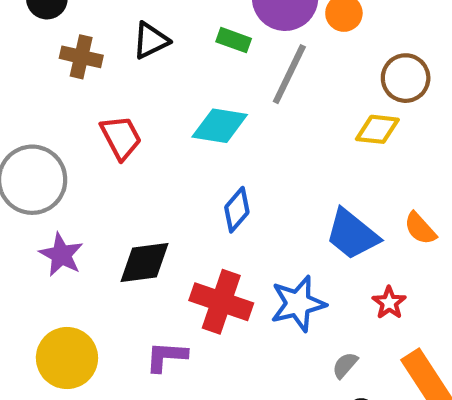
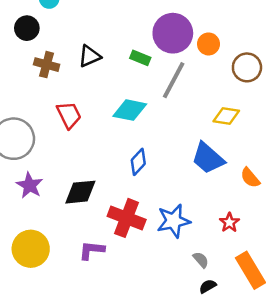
brown circle: (406, 78) -> (247, 67), moved
blue trapezoid: (352, 234) -> (208, 158), moved
gray semicircle: (345, 365) -> (201, 260), turned 96

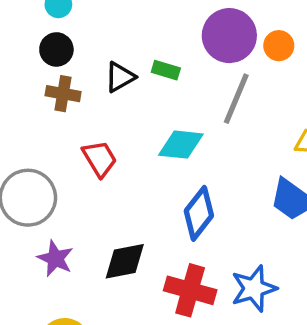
black circle: (27, 28) -> (56, 49), moved
green rectangle: (140, 58) -> (166, 70), moved
blue diamond: (138, 162) -> (199, 213), size x1.4

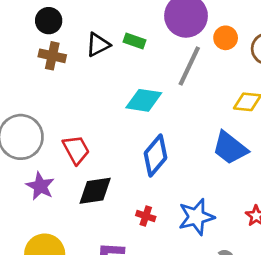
orange circle: (279, 46) -> (226, 38), moved
red trapezoid: (100, 159) -> (76, 150), moved
red cross: (190, 290) -> (146, 216), size x0.5

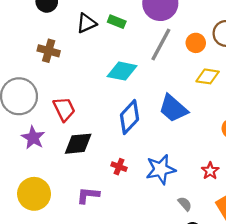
orange circle: (226, 38) -> (196, 43), moved
brown cross: (52, 56) -> (49, 51), moved
blue trapezoid: (230, 148) -> (173, 108), moved

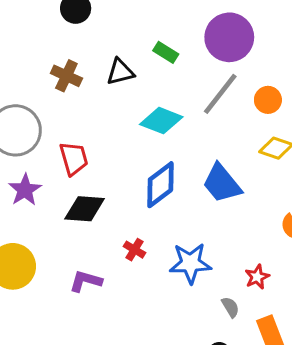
black triangle: (86, 23) -> (120, 72), moved
gray semicircle: (185, 204) -> (230, 307), moved

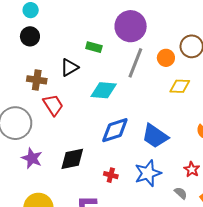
red trapezoid: (74, 158) -> (53, 105), moved
blue trapezoid: (222, 183) -> (155, 136), moved
blue diamond: (160, 185) -> (115, 130), turned 36

